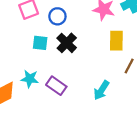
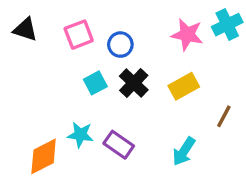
yellow rectangle: (116, 41) -> (184, 86), moved, turned 60
cyan square: (40, 43) -> (95, 83), turned -35

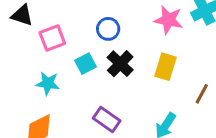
pink square: (79, 35) -> (52, 38), moved
yellow rectangle: (184, 86) -> (166, 67), turned -44
cyan star: (80, 135) -> (48, 83), moved

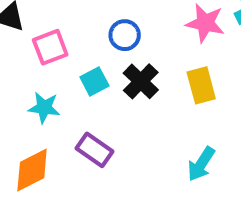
yellow rectangle: (166, 67) -> (201, 85), turned -32
purple rectangle: (107, 120) -> (94, 150), moved

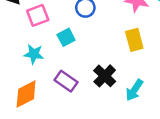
black cross: (141, 81) -> (105, 76), moved

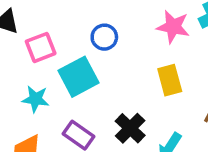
cyan square: (66, 37) -> (78, 77), size x1.6

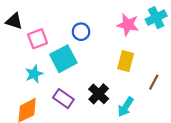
yellow rectangle: (170, 80) -> (126, 61), turned 30
cyan star: (35, 99) -> (34, 74), turned -30

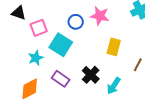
pink star: (128, 25) -> (100, 16), moved
cyan square: (63, 59) -> (61, 45), turned -30

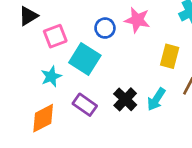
black triangle: (19, 13) -> (28, 16), turned -49
yellow rectangle: (114, 47) -> (170, 56), moved
cyan arrow: (114, 86) -> (156, 99), moved

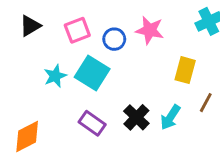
pink square: (55, 36) -> (77, 30), moved
cyan star: (51, 76) -> (55, 76), moved
orange diamond: (43, 118) -> (27, 137), moved

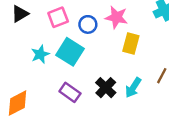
yellow rectangle: (185, 70) -> (131, 43), moved

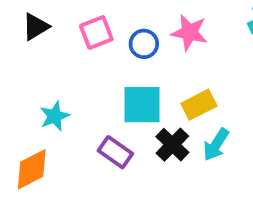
yellow rectangle: (131, 43) -> (199, 105), moved, turned 48
cyan square: (70, 52) -> (142, 105), moved, turned -32
cyan star: (40, 54) -> (55, 116), moved

